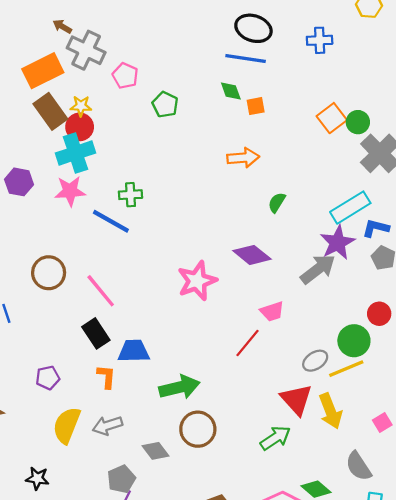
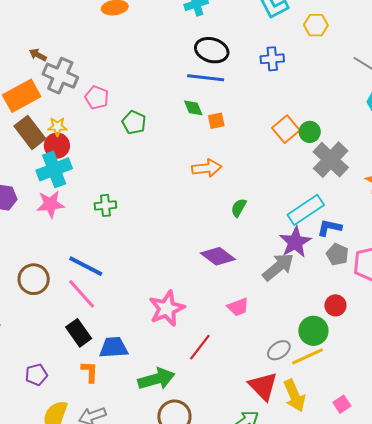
blue line: (111, 221) -> (86, 266), moved
pink star: (197, 281) -> (167, 308), moved
red line: (247, 343) -> (200, 347), moved

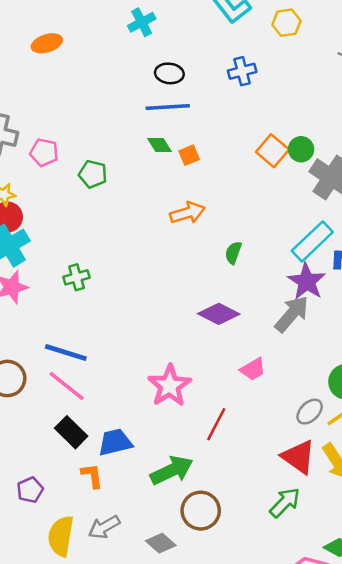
black ellipse: (212, 50) -> (169, 73), size x0.7

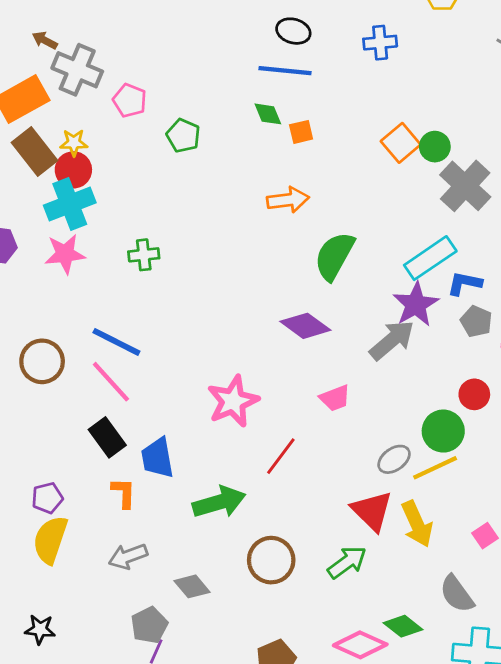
green semicircle: (233, 253) -> (334, 256), size x1.8
blue trapezoid: (115, 442) -> (158, 458), turned -96
brown circle: (201, 511) -> (271, 560), moved
yellow semicircle: (61, 536) -> (50, 540), moved

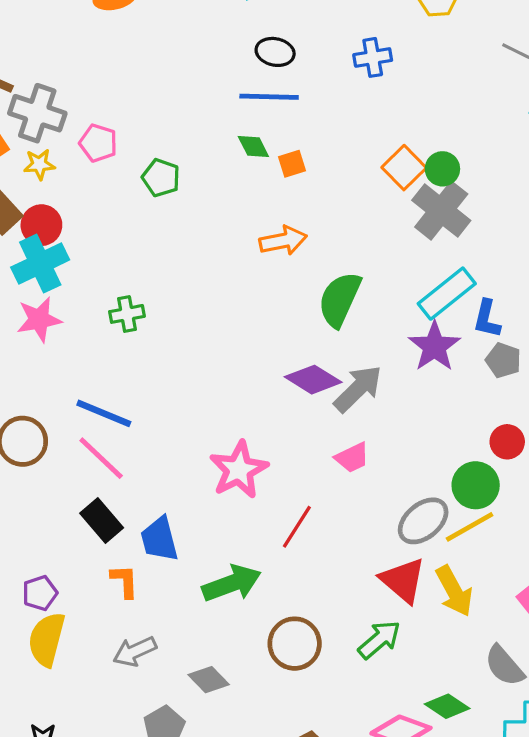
yellow star: (74, 143) -> (39, 164), moved
gray cross: (465, 186) -> (441, 210), moved
blue L-shape: (464, 283) -> (487, 319), turned -84
gray arrow: (392, 340) -> (358, 389), moved
gray ellipse: (394, 459) -> (423, 521), size x1.4

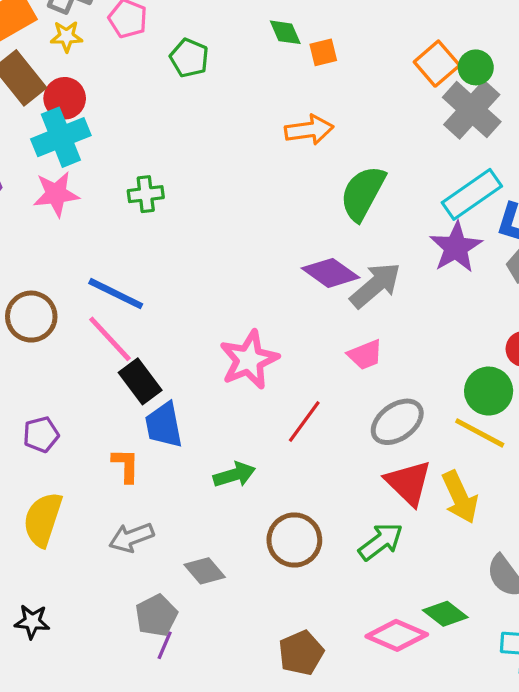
black rectangle: (102, 521) -> (140, 381), moved
gray ellipse: (423, 521) -> (397, 422), moved
yellow line: (470, 527) -> (480, 433), turned 54
green arrow: (232, 583) -> (234, 475), size x0.7
purple pentagon: (40, 593) -> (41, 435), moved

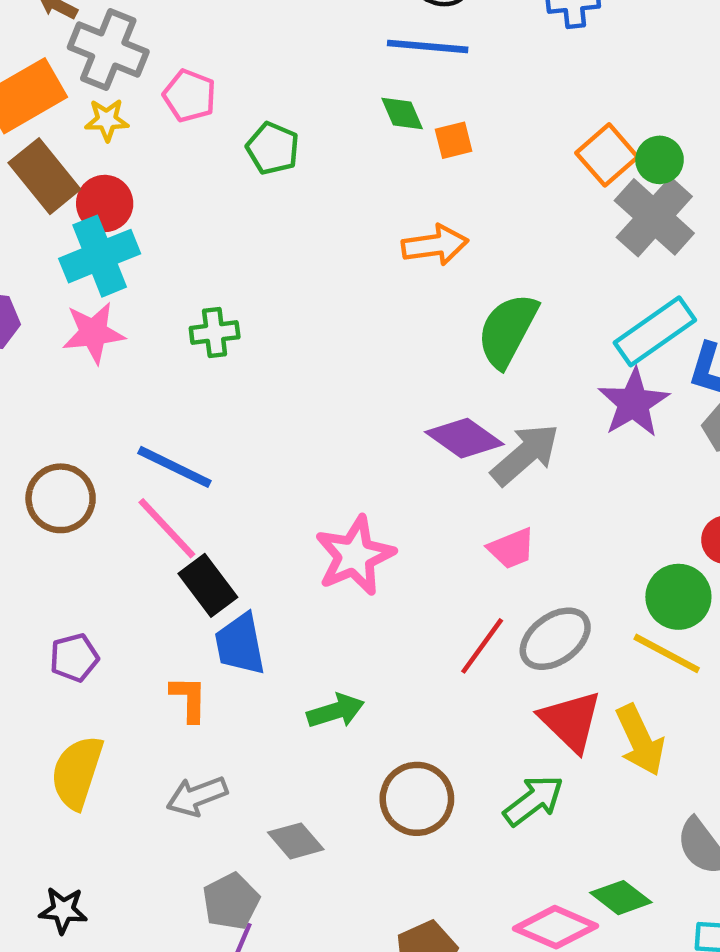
red line: (304, 421) -> (482, 646), moved

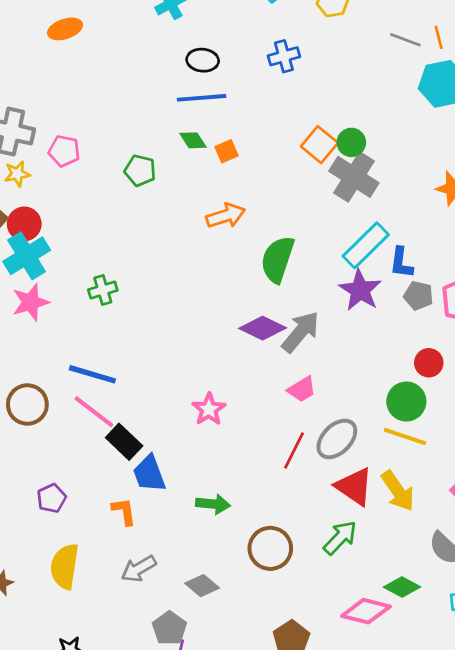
green pentagon: (273, 148) -> (140, 170), moved
pink star: (355, 556) -> (209, 409), size x0.7
green arrow: (336, 711) -> (213, 504), turned 32

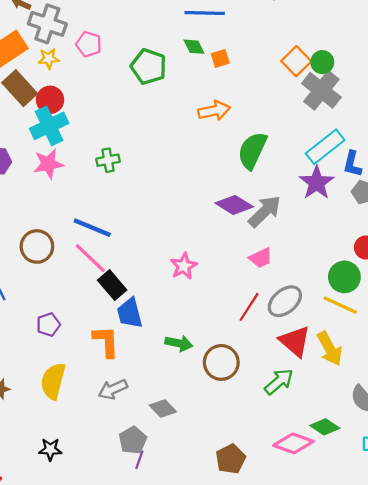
green pentagon: (140, 170) -> (149, 67), size x1.4
orange L-shape: (124, 511) -> (106, 342), size x1.4
brown circle: (270, 548) -> (221, 362), moved

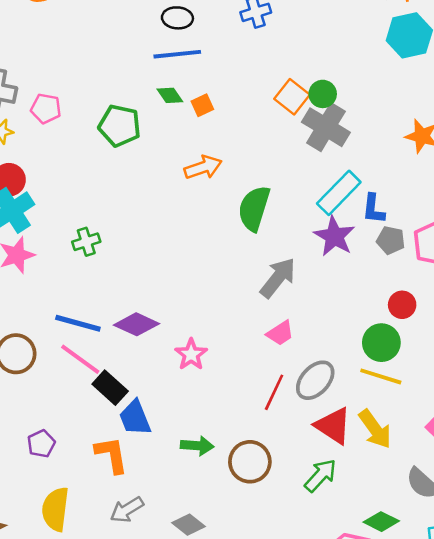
purple diamond: (234, 205) -> (136, 324), moved

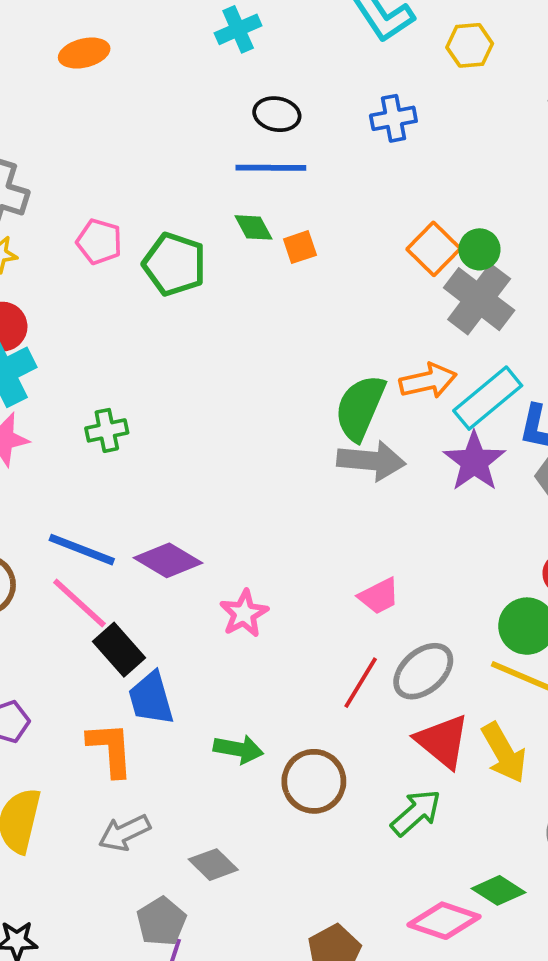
pink pentagon: (46, 109) -> (99, 242), moved
orange arrow: (203, 167) -> (428, 381), moved
gray arrow: (278, 278) -> (371, 461), moved, turned 51

